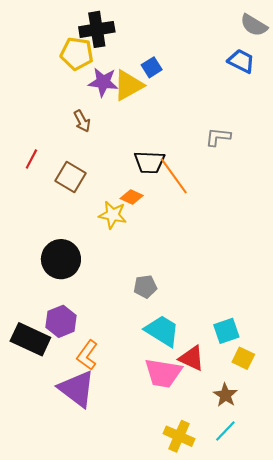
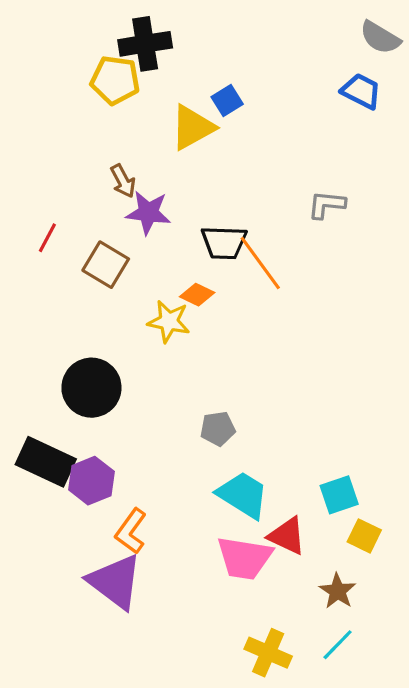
purple star: (103, 82) -> (148, 213), moved
black rectangle: (30, 339) -> (46, 462), moved

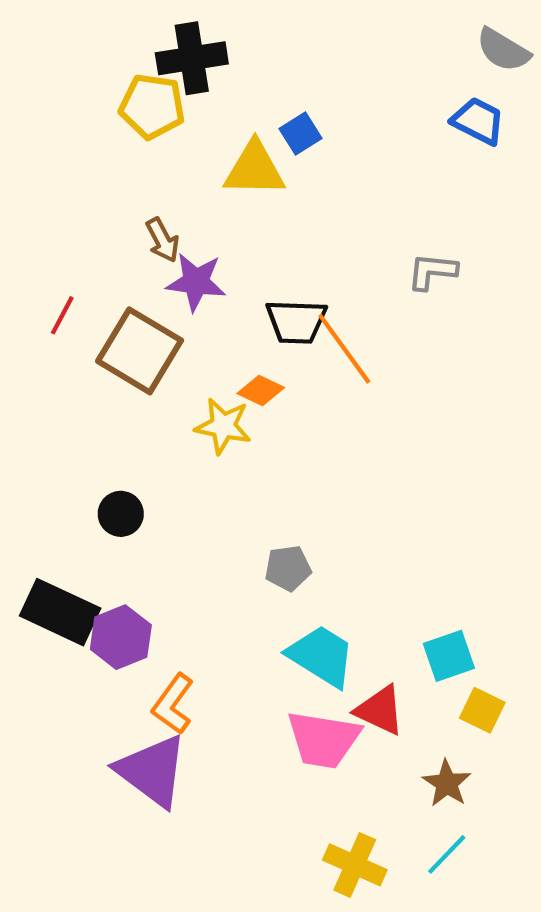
yellow triangle: (192, 127) -> (254, 169), turned 30
brown square: (106, 265) -> (140, 351), size x1.4
black circle: (91, 388) -> (121, 514), size x0.6

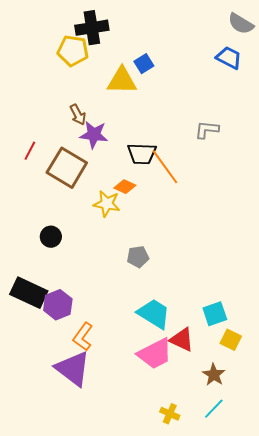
black circle: (121, 514) -> (51, 237), moved
gray pentagon: (288, 568) -> (138, 257), moved
pink trapezoid: (323, 740) -> (155, 354), turned -36
yellow cross: (355, 865) -> (170, 414), size x0.7

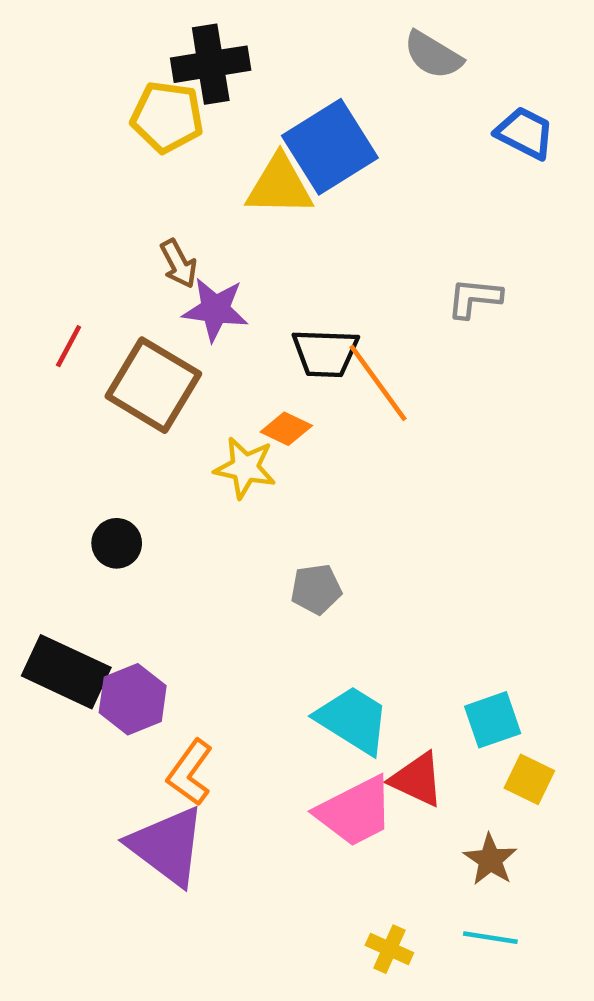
gray semicircle: (241, 24) -> (433, 55), moved
blue square: (144, 64) -> (330, 147), size x2.0
cyan line: (214, 409) -> (490, 938), turned 55

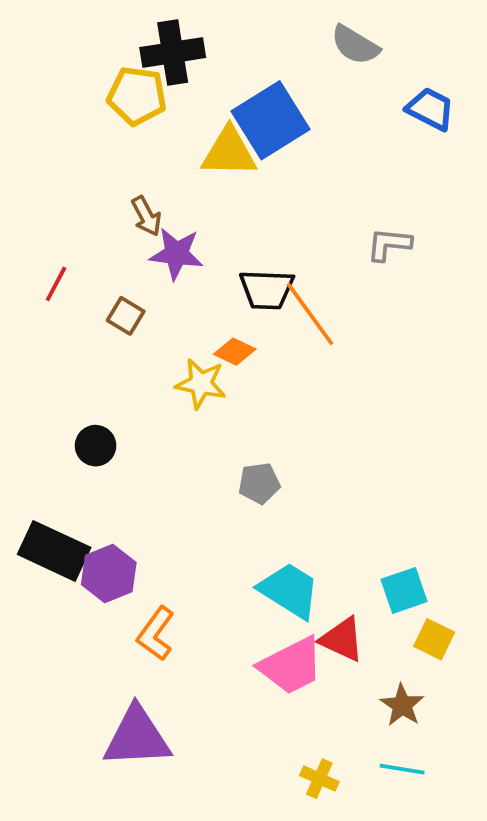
brown square: (153, 385) -> (126, 316), size x0.5
purple triangle: (167, 846) -> (137, 737), moved, turned -40

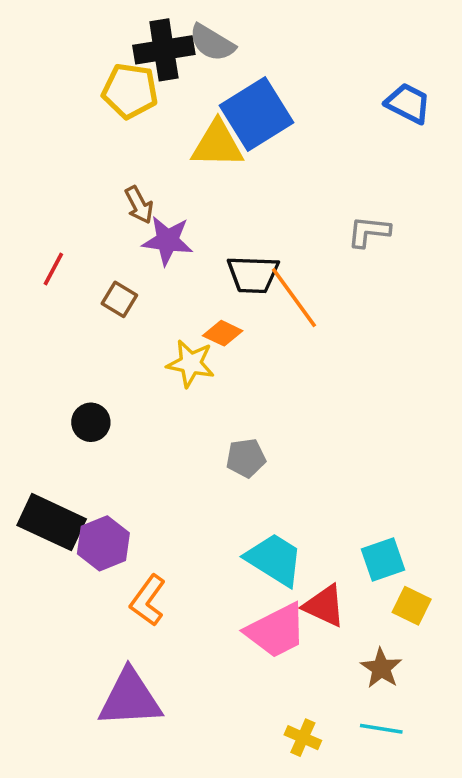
gray semicircle: (355, 45) -> (212, 43), moved

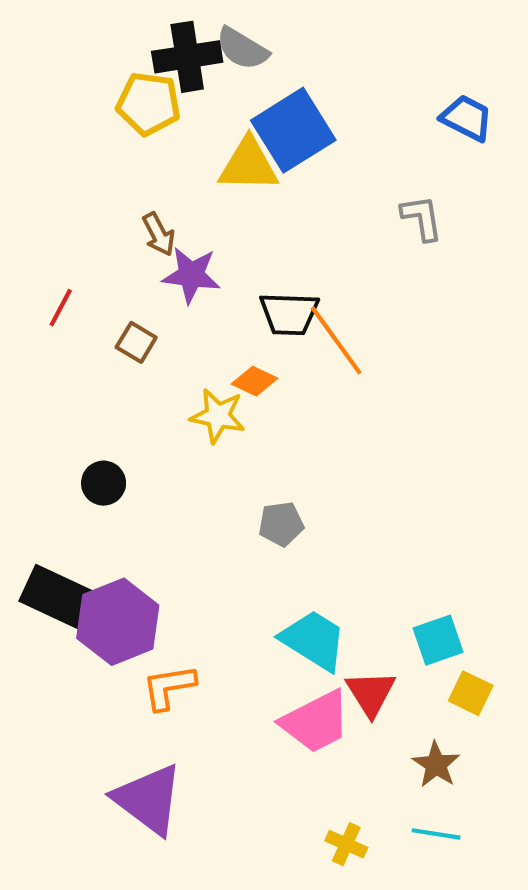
gray L-shape: (369, 232) -> (422, 218), moved, turned 75
purple hexagon: (103, 543) -> (118, 622), size x1.4
orange L-shape: (148, 600) -> (169, 687), turned 45
red triangle: (324, 606) -> (371, 693), turned 33
purple triangle: (130, 698) -> (148, 799), turned 40

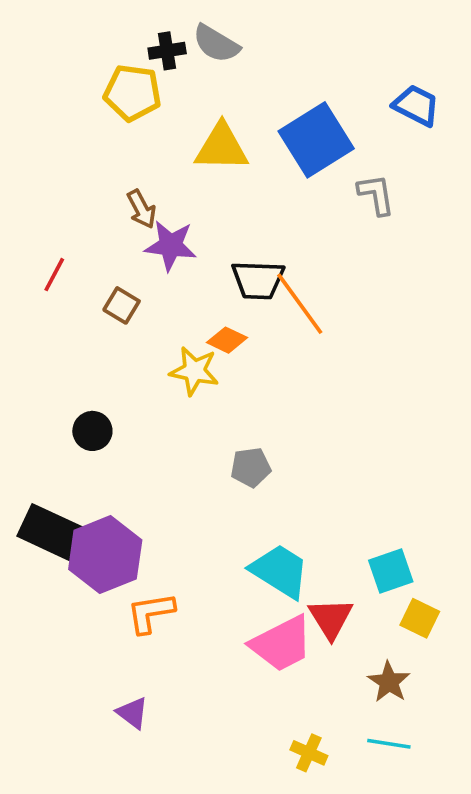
black cross: (187, 57) -> (167, 51), size x0.6
blue square: (293, 130) -> (316, 140), moved
purple triangle: (148, 799) -> (132, 713), size x0.5

